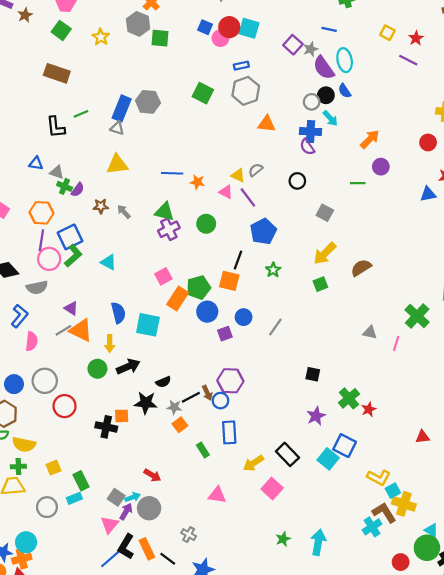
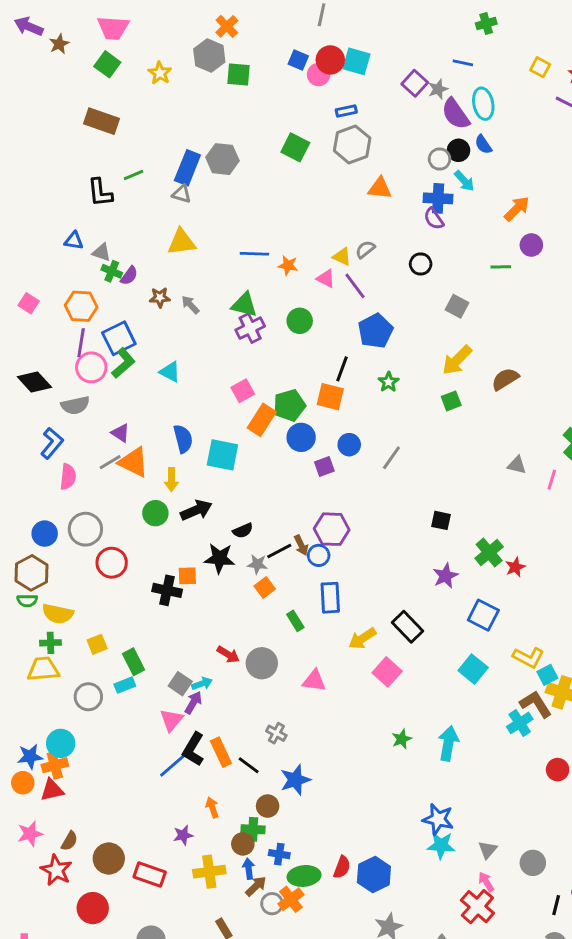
cyan square: (328, 459) -> (473, 669), moved
gray circle: (149, 508) -> (262, 663), moved

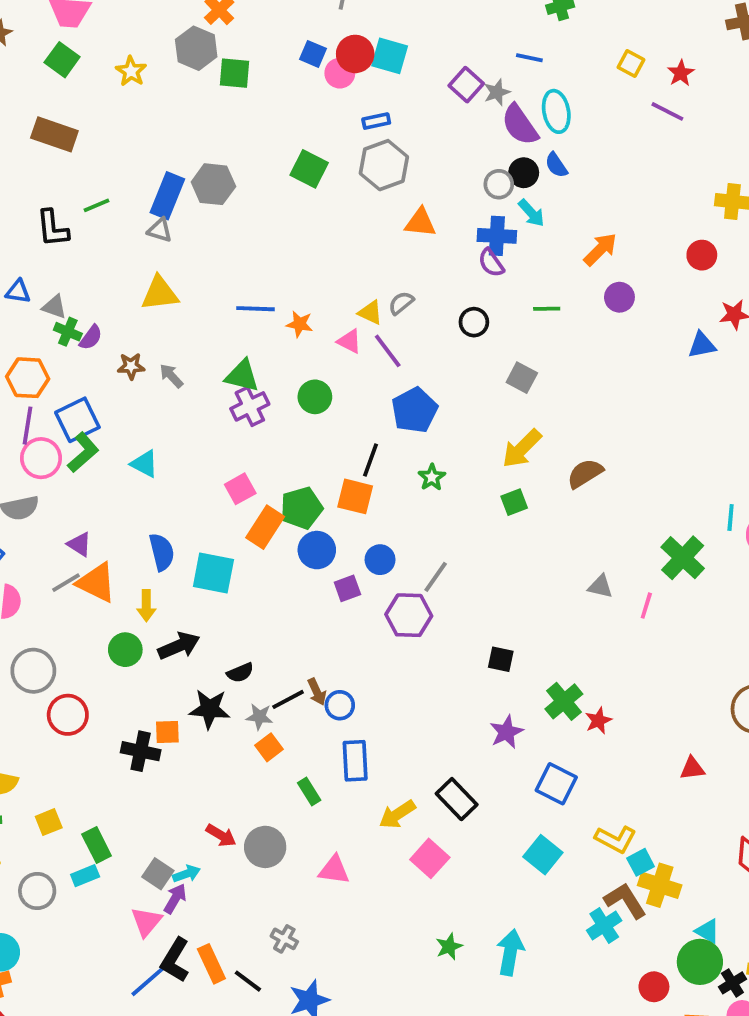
green line: (501, 267) -> (547, 309), moved
purple hexagon: (332, 529) -> (409, 615), moved

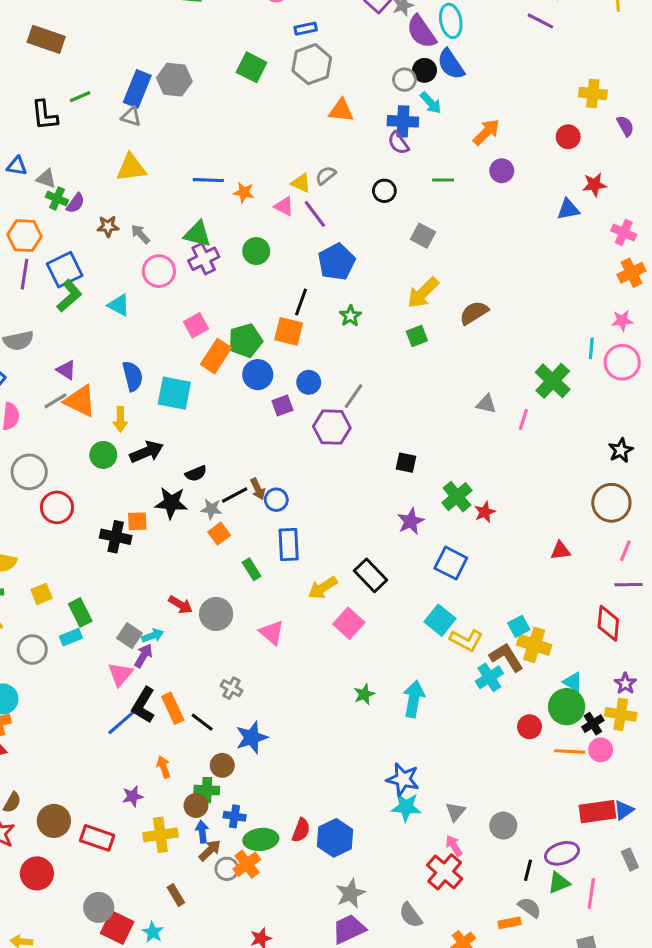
blue semicircle: (556, 165) -> (451, 64), size x1.5
pink circle: (41, 458) -> (159, 271), moved
yellow L-shape: (616, 839) -> (466, 640), moved
pink triangle: (334, 870) -> (272, 633), turned 32

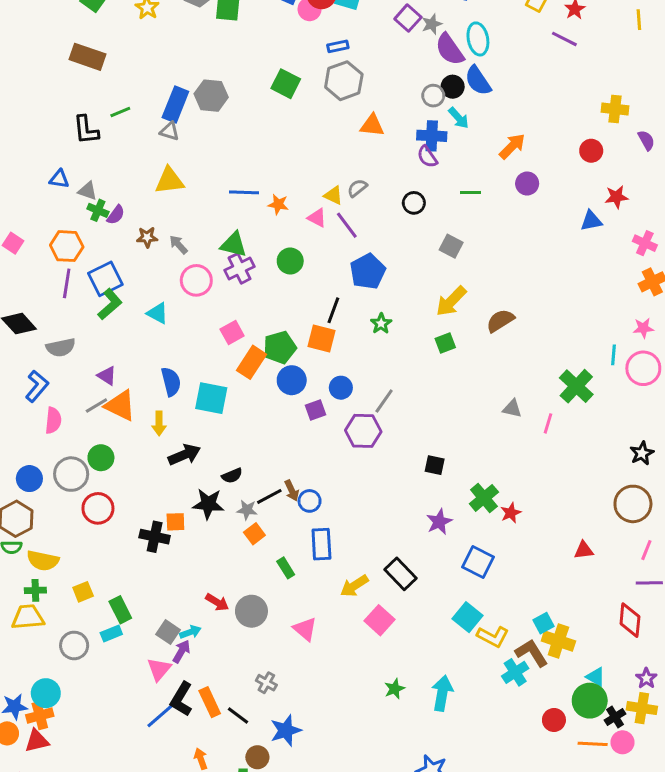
green circle: (103, 455) -> (101, 458), moved

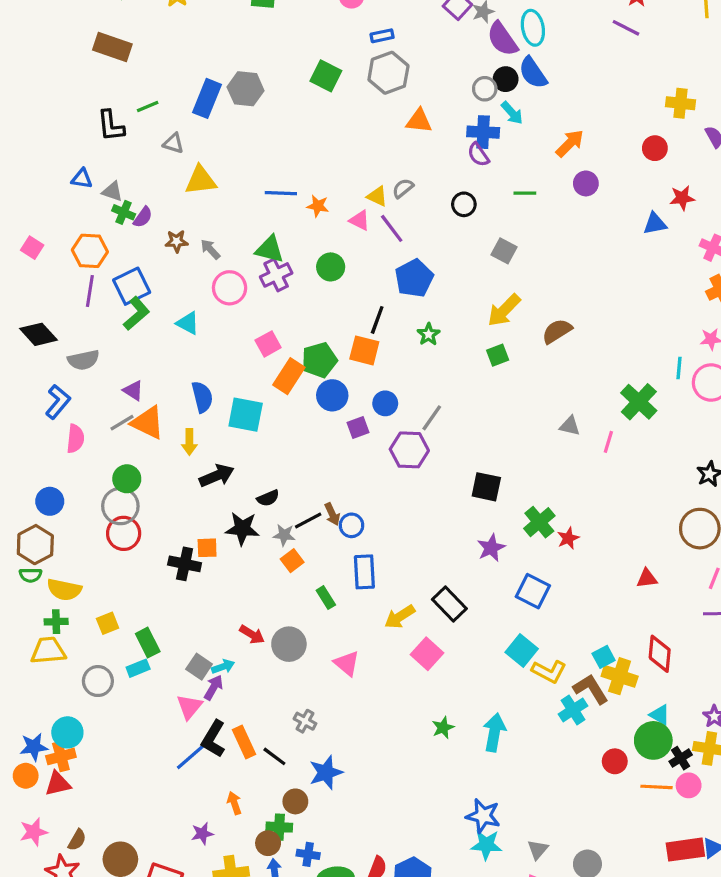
gray triangle: (169, 131) -> (173, 143), moved
black square: (435, 465) -> (486, 487), size x1.4
gray circle: (71, 474) -> (120, 506), moved
red diamond: (630, 620) -> (660, 654), moved

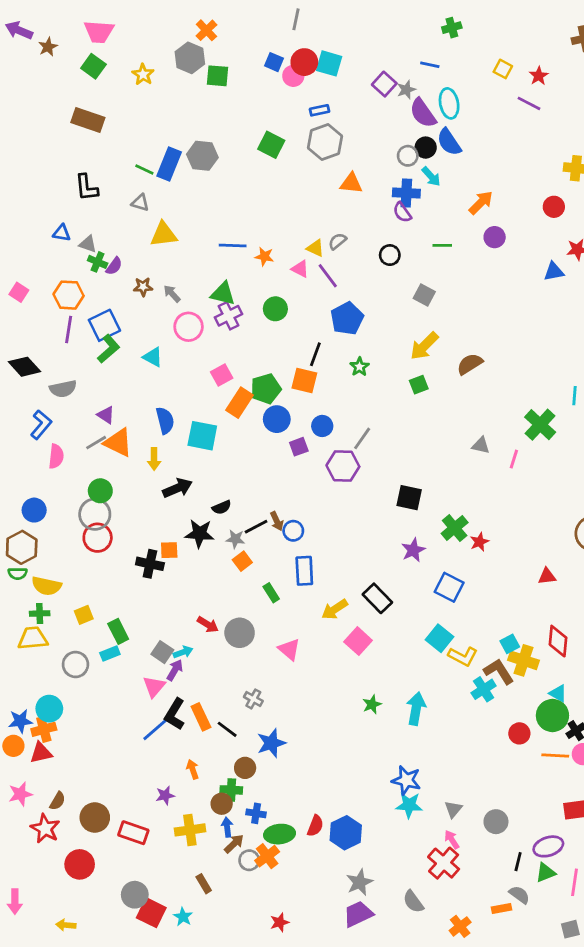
green line: (148, 106) -> (144, 170), moved, turned 48

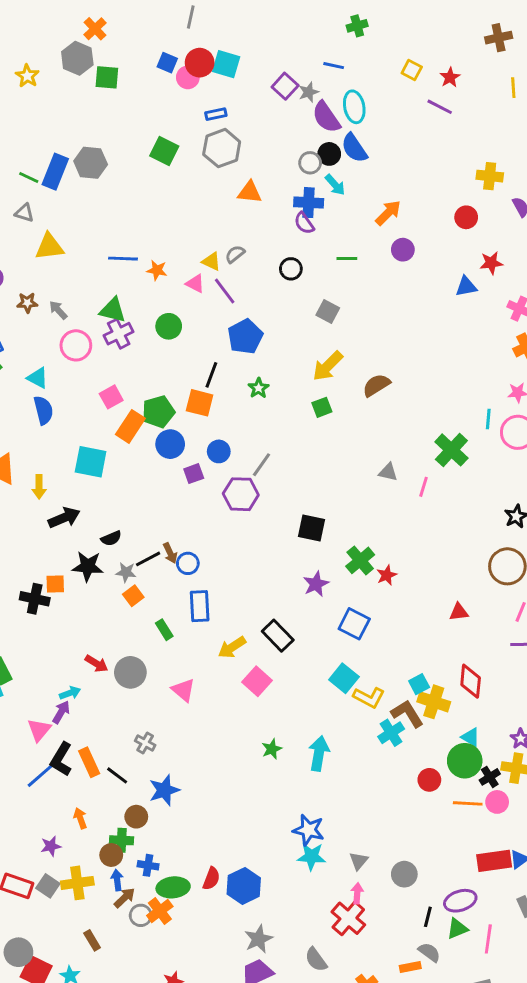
blue semicircle: (165, 420) -> (43, 410), moved
gray square: (162, 652) -> (48, 886), moved
pink arrow: (452, 840) -> (357, 893), turned 36

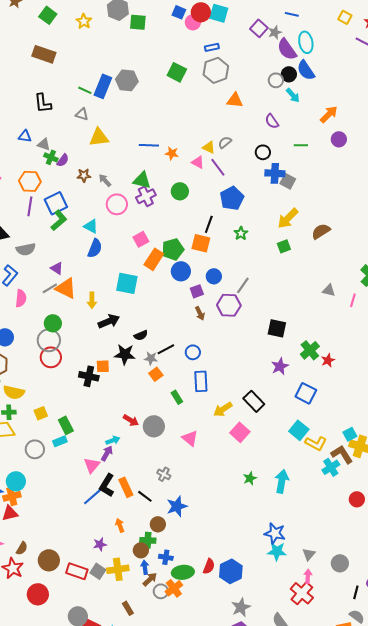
blue cross: (309, 203) -> (275, 173), moved
blue semicircle: (43, 410) -> (95, 248), turned 36
brown arrow: (170, 553) -> (200, 313), moved

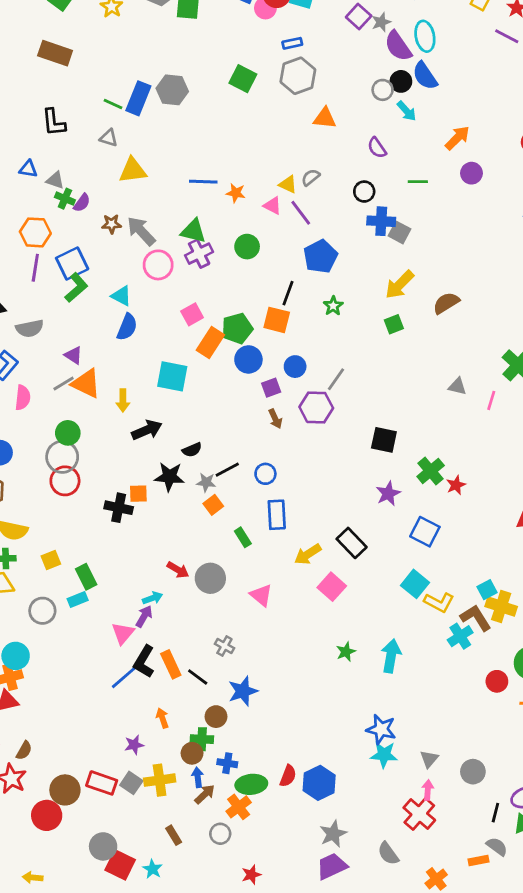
gray arrow: (105, 180) -> (141, 231), size x1.6
brown circle: (49, 560) -> (65, 790), moved
gray circle: (161, 591) -> (220, 834), moved

